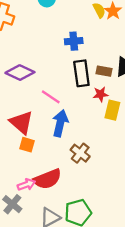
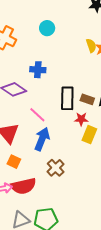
blue cross: (74, 41) -> (38, 70), moved
orange square: (27, 145) -> (14, 162), moved

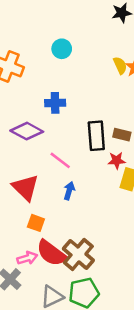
blue arrow: (42, 139) -> (69, 191), size x0.6
brown cross: (56, 168) -> (78, 254), moved, size x1.4
red semicircle: (24, 186) -> (51, 253), turned 55

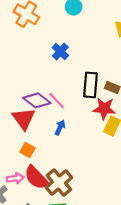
blue cross: (55, 103) -> (60, 51), turned 35
purple diamond: (27, 131) -> (37, 100), moved
red star: (117, 160) -> (104, 109), size x1.5

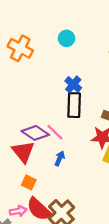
blue cross: (60, 51) -> (73, 84), moved
black rectangle: (91, 85) -> (74, 105), moved

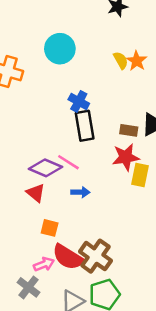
cyan circle: (67, 38) -> (60, 49), size x1.5
red triangle: (23, 152) -> (36, 193), size x0.7
blue arrow: (60, 158) -> (80, 192), turned 80

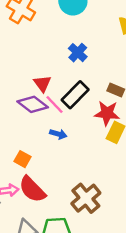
black rectangle: (85, 126) -> (75, 95), moved, turned 40
red triangle: (36, 193) -> (42, 84), moved
brown cross: (95, 256) -> (86, 198), moved

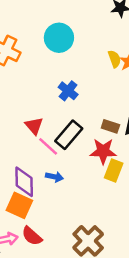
purple diamond: (33, 104) -> (24, 182), moved, turned 56
orange square: (22, 159) -> (19, 205), size x1.5
red semicircle: (32, 189) -> (32, 236), size x0.7

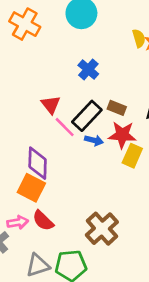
brown rectangle: (110, 126) -> (117, 108), moved
blue arrow: (54, 177) -> (94, 140), moved

